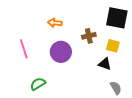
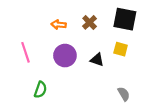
brown cross: (89, 36) -> (90, 22), moved, turned -32
black triangle: (105, 64) -> (97, 60), moved
green semicircle: (38, 84) -> (40, 90), turned 140

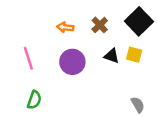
black square: (125, 19) -> (139, 21), turned 35
black triangle: (97, 60) -> (112, 56), moved
green semicircle: (40, 90) -> (34, 100), moved

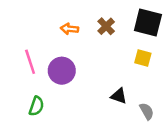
black square: (139, 21) -> (148, 22), turned -32
black triangle: (112, 56) -> (119, 96), moved
purple circle: (72, 62) -> (62, 71), moved

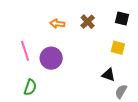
black square: (148, 22) -> (122, 18), size x0.6
black triangle: (119, 96) -> (108, 75), moved
gray semicircle: (147, 111) -> (121, 91), turned -120

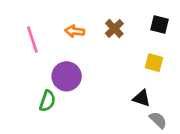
pink line: (25, 51) -> (32, 39), moved
green semicircle: (30, 87) -> (47, 101), moved
gray semicircle: (121, 91) -> (158, 120), turned 104

